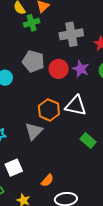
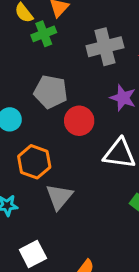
red circle: (59, 69) -> (79, 121), moved
orange hexagon: (49, 110) -> (34, 162), moved

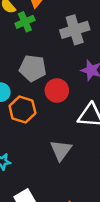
orange hexagon: (34, 162) -> (22, 109), moved
gray triangle: (59, 197) -> (61, 150), moved

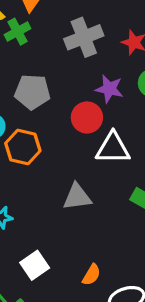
red circle: (57, 90) -> (87, 117), moved
gray triangle: (61, 150) -> (77, 197), turned 50

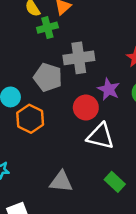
gray cross: (84, 37) -> (79, 58), moved
gray triangle: (77, 197) -> (61, 182), moved

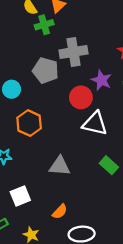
orange hexagon: (30, 119) -> (29, 123), moved

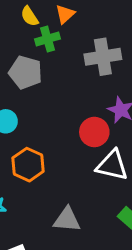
gray cross: (73, 52) -> (103, 57), moved
gray pentagon: (46, 70) -> (25, 72), moved

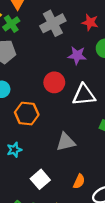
red circle: (94, 132) -> (54, 82), moved

